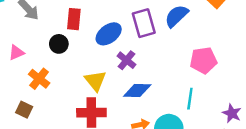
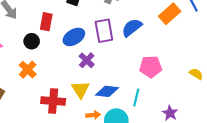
orange cross: (39, 79) -> (28, 70), moved
yellow triangle: (95, 81) -> (81, 90), moved
blue diamond: (137, 90) -> (107, 91), moved

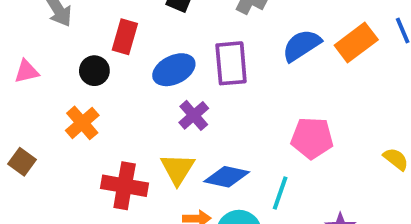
blue semicircle: (132, 28) -> (302, 45), moved

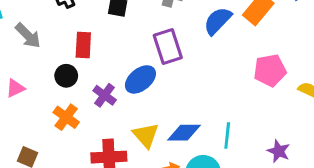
blue ellipse: (174, 70) -> (140, 79), moved
purple cross: (194, 115) -> (105, 95), moved
pink pentagon: (312, 138) -> (270, 70), moved

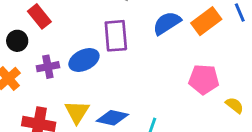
red rectangle: (83, 45) -> (39, 16), turned -55
purple cross: (105, 95) -> (48, 67), turned 30

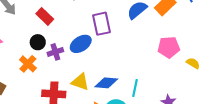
black circle: (17, 41) -> (38, 42), moved
yellow triangle: (77, 112) -> (80, 82), turned -36

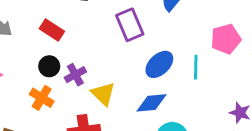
blue ellipse: (81, 44) -> (159, 64), moved
yellow triangle: (80, 82) -> (103, 94), moved, turned 36
cyan line: (135, 88) -> (196, 67), moved

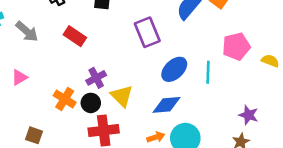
black circle: (49, 66) -> (91, 103), moved

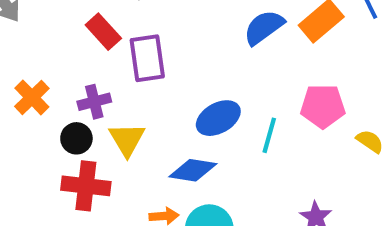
purple rectangle: (147, 32) -> (147, 58), moved
red rectangle: (75, 36) -> (103, 32), moved
orange cross: (65, 99) -> (32, 97), moved

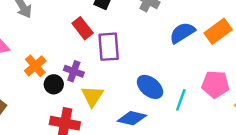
purple cross: (94, 102) -> (74, 71), turned 30
blue ellipse: (218, 118) -> (150, 87), turned 64
black circle: (76, 138) -> (54, 84), moved

